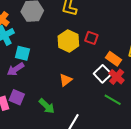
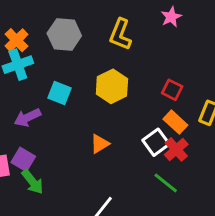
red square: (91, 38) -> (172, 90), moved
cyan square: (22, 53) -> (59, 93), moved
green arrow: (47, 106) -> (32, 182), moved

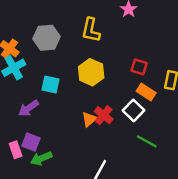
red cross: (176, 149) -> (104, 115), moved
green arrow: (32, 182) -> (41, 158), turned 115

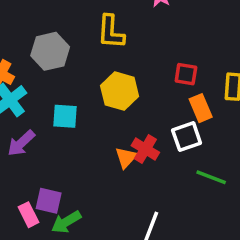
orange rectangle: (146, 92) -> (201, 108), turned 42
purple arrow: (29, 108) -> (21, 143), moved
white square: (134, 110) -> (187, 137), turned 35

